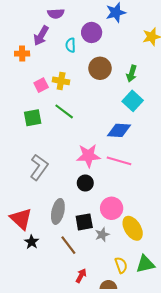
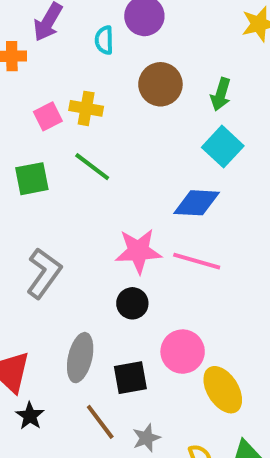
gray star: (102, 235) -> (146, 438), moved

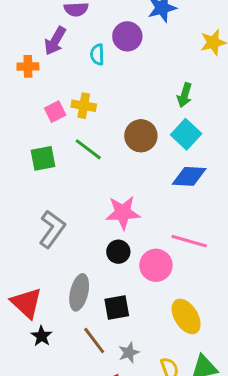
brown circle: (160, 84) -> (141, 136), moved
blue diamond: (197, 203) -> (189, 176), moved
pink line: (197, 261) -> (189, 241), moved
pink circle: (183, 352) -> (156, 265), moved

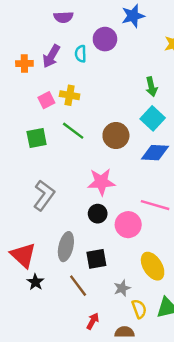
purple arrow: (55, 41) -> (51, 56), moved
green arrow: (185, 95) -> (151, 87), turned -30
brown circle: (141, 136) -> (116, 136), moved
gray star: (129, 353) -> (122, 288), moved

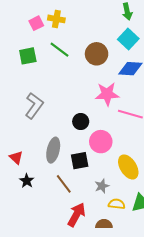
pink star: (101, 182) -> (107, 94), moved
pink circle: (128, 225) -> (101, 142), moved
red triangle: (23, 255) -> (16, 157), size x0.6
yellow semicircle: (139, 309) -> (117, 204), turned -63
red arrow: (93, 321) -> (76, 215), size x1.6

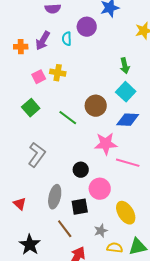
green line: (60, 50) -> (68, 118), moved
green square: (28, 56) -> (31, 108), turned -30
black star: (27, 181) -> (30, 245), moved, size x1.5

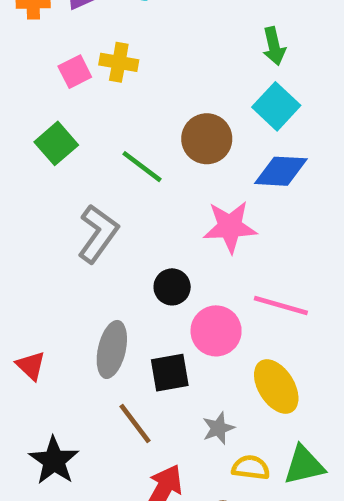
gray L-shape: (37, 155) -> (98, 234), moved
pink line: (128, 163) -> (281, 305), moved

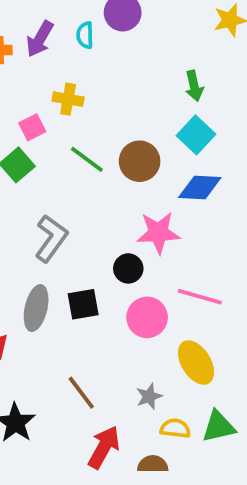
pink square: (75, 72) -> (32, 127), moved
green line: (142, 167) -> (87, 159), moved
black circle: (172, 287) -> (128, 268), moved
gray ellipse: (112, 349) -> (36, 308), moved
black square: (170, 373) -> (83, 304), moved

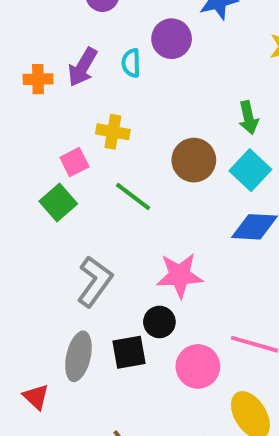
brown circle: (140, 161) -> (194, 160), moved
pink star: (158, 233) -> (180, 275), moved
black circle: (128, 268) -> (159, 322), moved

